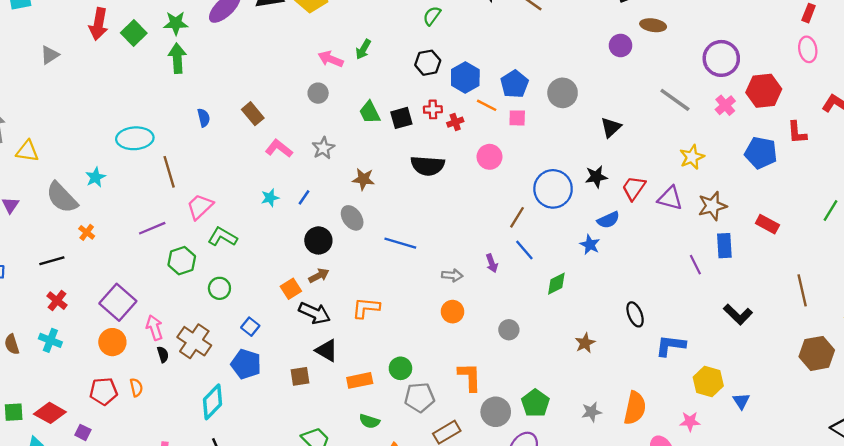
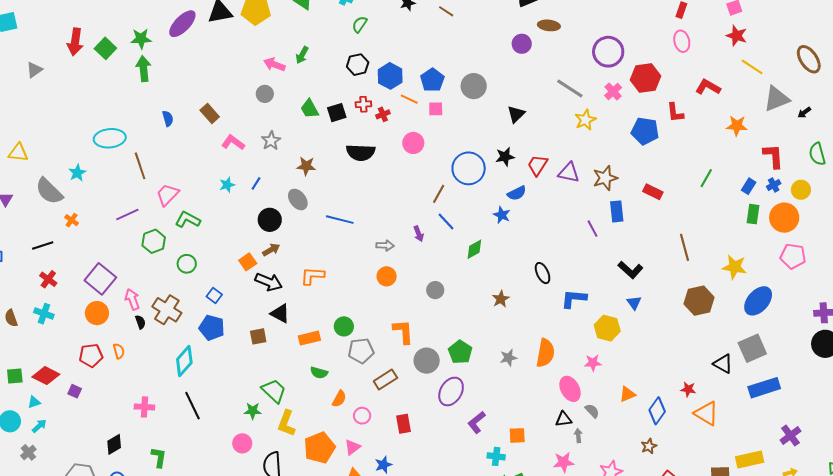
yellow star: (692, 157) -> (585, 120), moved
blue triangle: (741, 401) -> (634, 303), moved

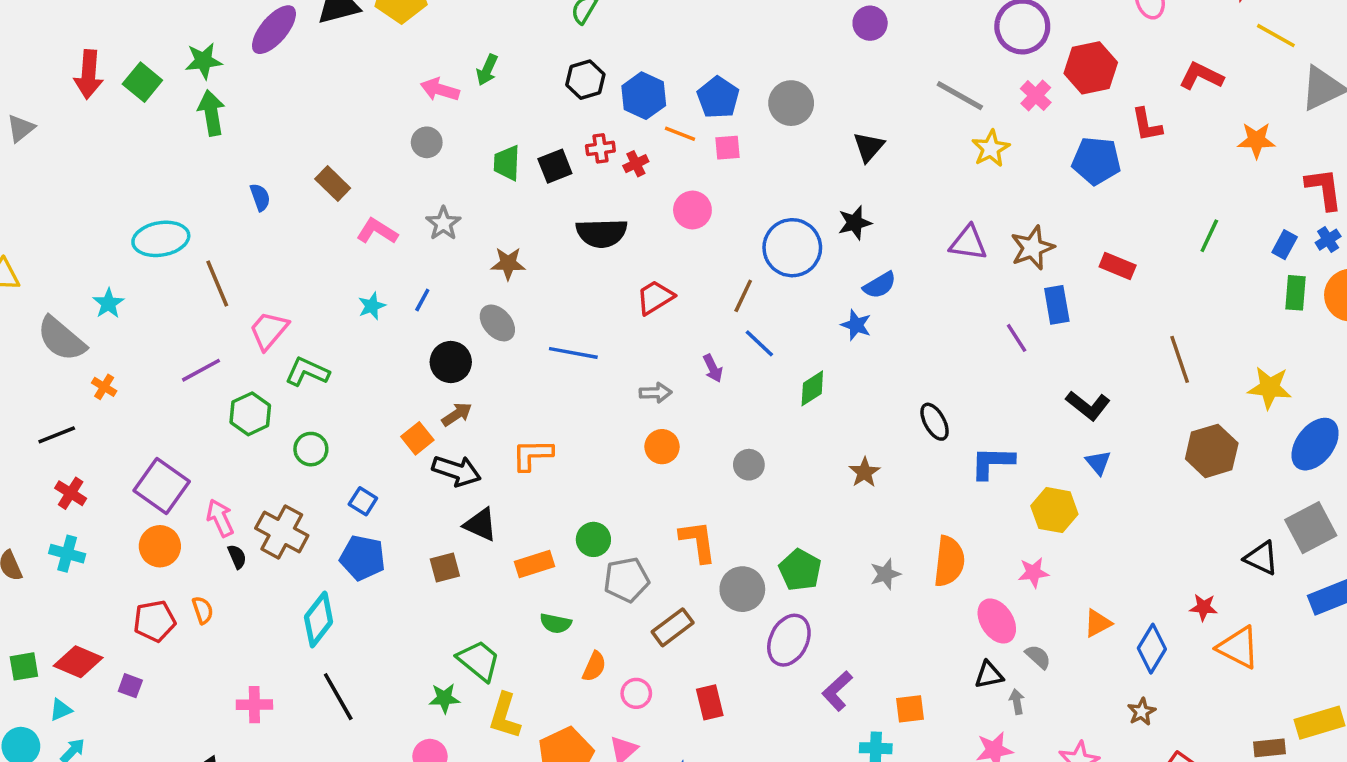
green trapezoid: (310, 109) -> (507, 163), turned 35
red trapezoid: (537, 165) -> (655, 297), moved, turned 30

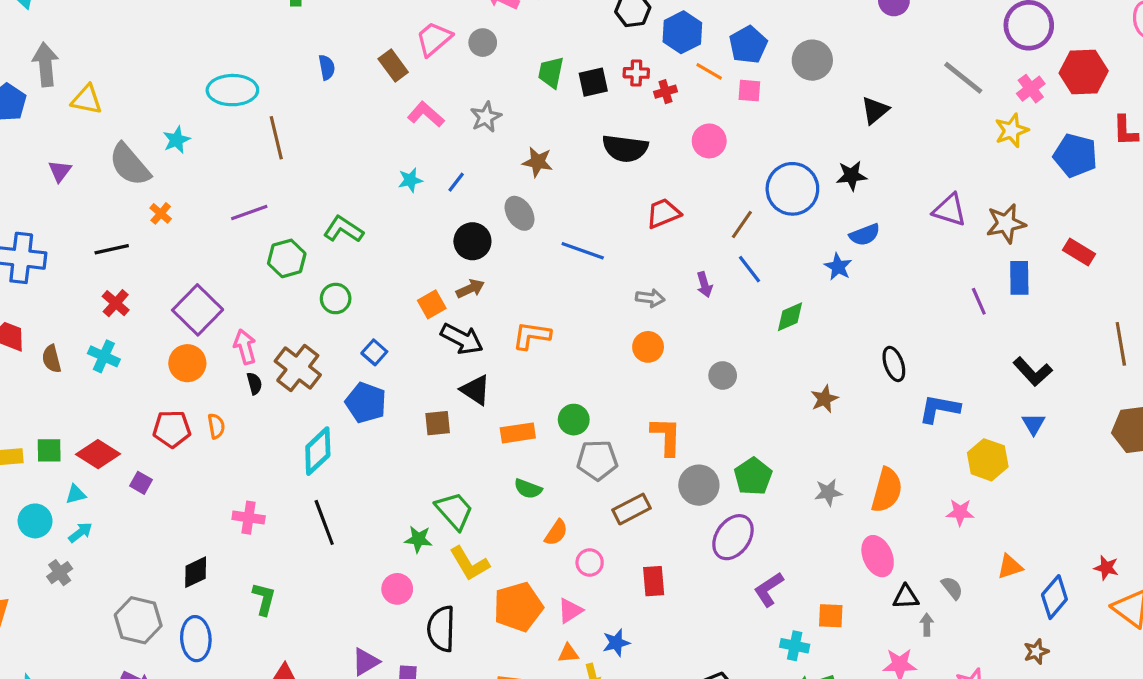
yellow star: (991, 148) -> (1012, 130), moved
pink trapezoid: (269, 330) -> (434, 39), moved
pink ellipse: (997, 621) -> (878, 556), moved
yellow L-shape: (505, 716) -> (469, 564), turned -57

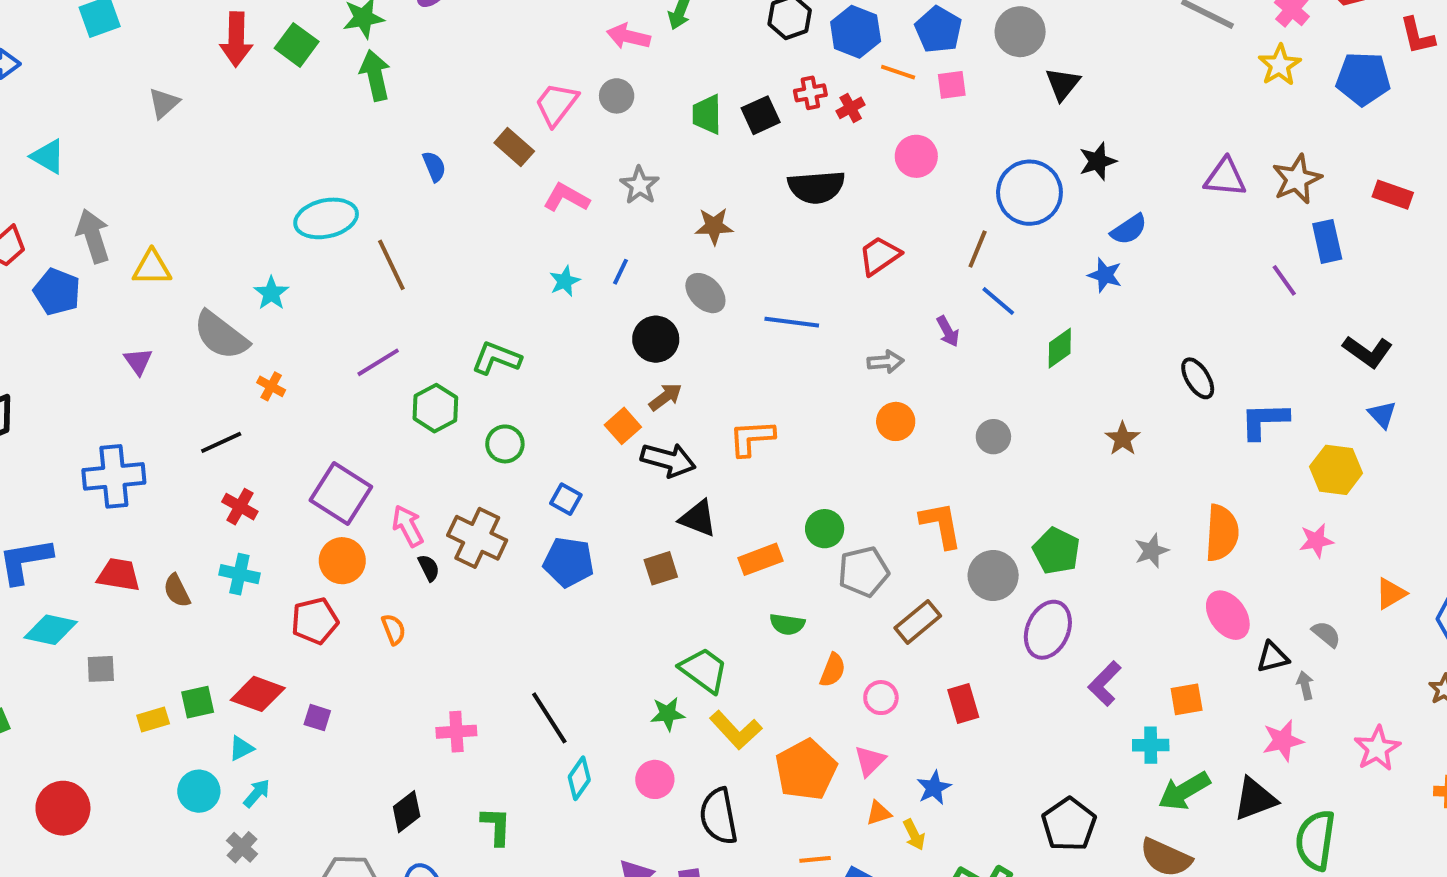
black triangle: (875, 110) -> (1063, 84), moved
red pentagon: (172, 429) -> (315, 621), moved
cyan diamond: (318, 451) -> (579, 778), moved, size x0.7

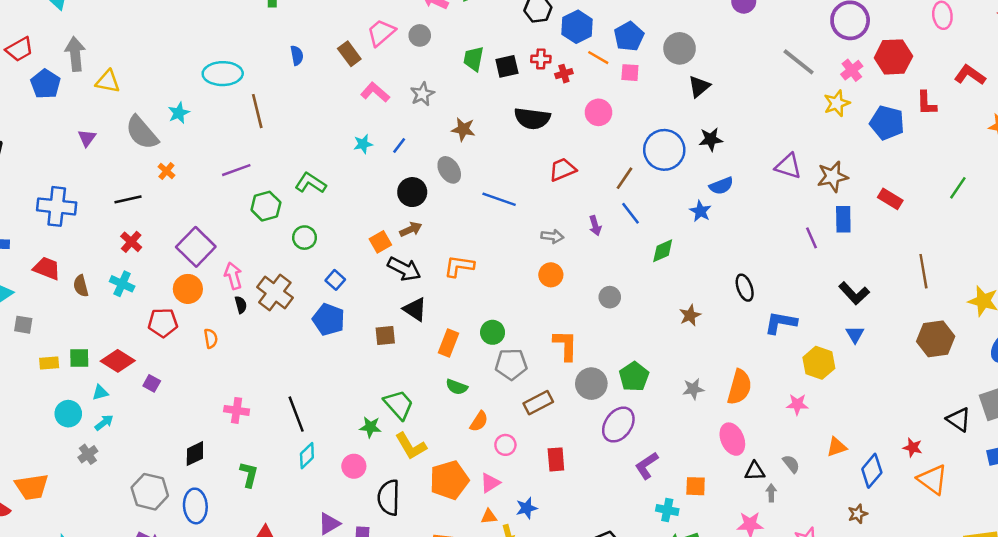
orange rectangle: (760, 559) -> (448, 343), turned -60

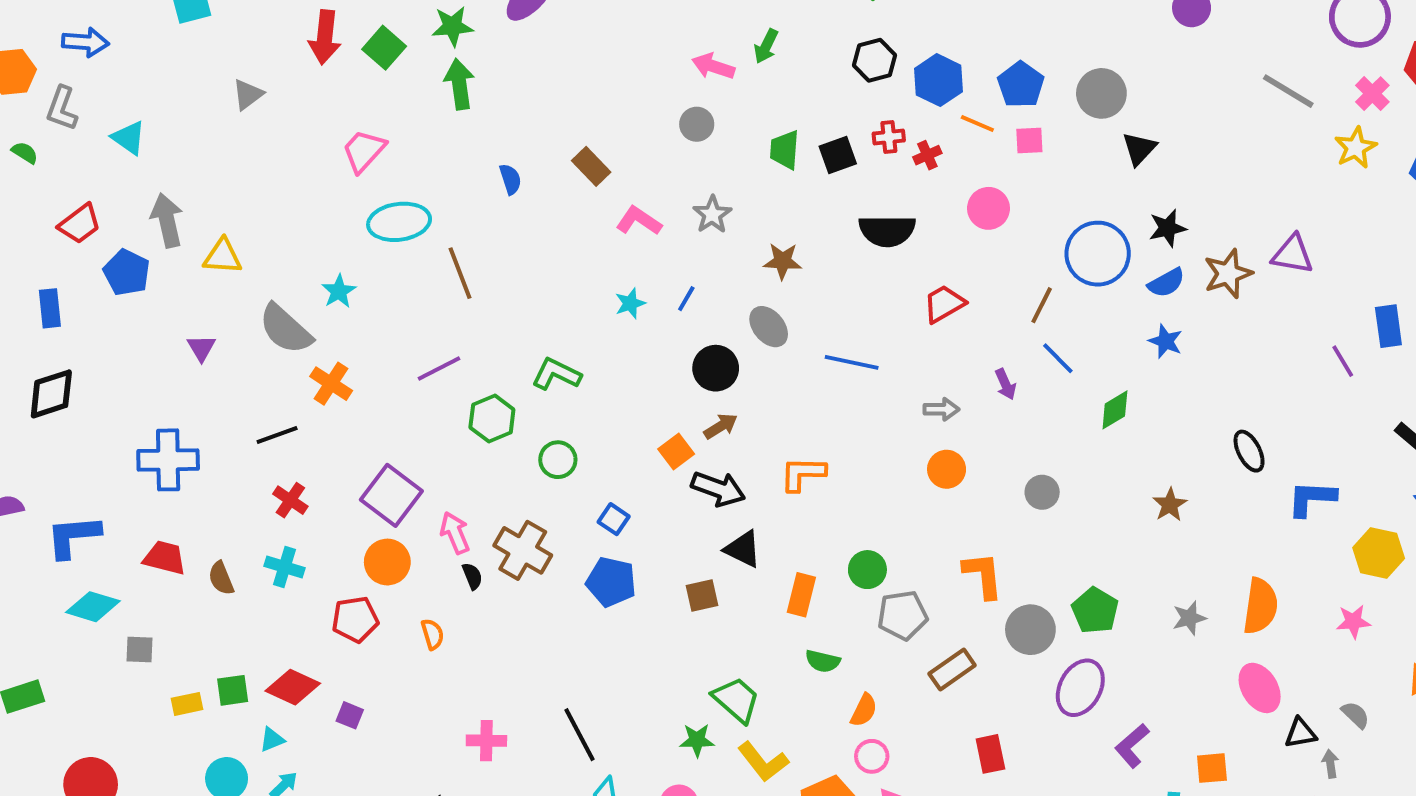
pink trapezoid: (381, 33) -> (364, 151), moved
orange cross: (166, 171) -> (331, 384), size x1.5
brown star: (833, 177) -> (1228, 274), moved
blue semicircle: (721, 186) -> (1166, 283), moved
pink circle: (505, 445) -> (872, 756), moved

